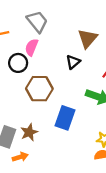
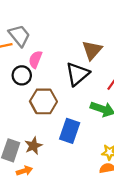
gray trapezoid: (37, 22) -> (19, 36), moved
black triangle: (73, 62) -> (77, 74), size x1.6

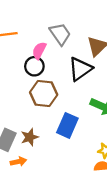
gray trapezoid: (19, 36) -> (60, 34), moved
black circle: (22, 75) -> (34, 66), moved

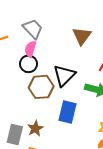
gray trapezoid: (60, 34) -> (33, 29), moved
black triangle: (80, 69) -> (64, 75), moved

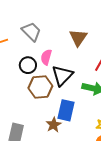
pink semicircle: (30, 49) -> (46, 57), moved
brown star: (35, 128) -> (54, 125), moved

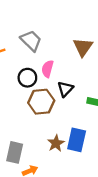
black triangle: (62, 76) -> (65, 89), size x0.7
blue rectangle: (66, 110) -> (77, 140), moved

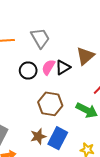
black triangle: (65, 89) -> (63, 67), moved
brown hexagon: (41, 102) -> (50, 104), moved

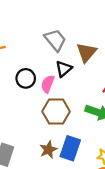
gray trapezoid: (40, 38) -> (55, 40), moved
pink semicircle: (48, 67) -> (48, 84), moved

